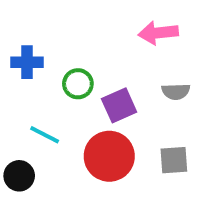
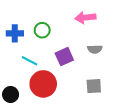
green circle: (78, 84) -> (42, 30), moved
cyan line: (45, 135) -> (30, 61), moved
red circle: (109, 156) -> (43, 84), moved

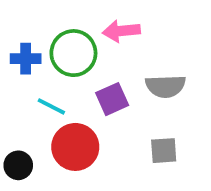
pink arrow: (85, 18) -> (121, 31), moved
green circle: (42, 30) -> (73, 53), size x1.6
gray semicircle: (95, 49) -> (165, 86), size x1.5

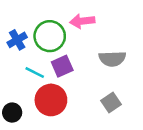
blue cross: (26, 59) -> (17, 40), turned -30
purple square: (112, 99) -> (62, 66), moved
gray square: (164, 151) -> (111, 102), turned -30

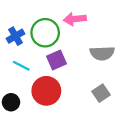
cyan line: (35, 72) -> (21, 66), moved

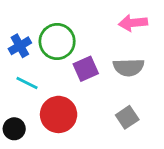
pink arrow: (75, 19) -> (133, 23), moved
purple square: (57, 60) -> (86, 69), moved

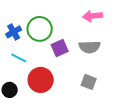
gray square: (127, 117) -> (89, 82), turned -35

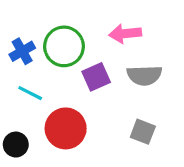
pink arrow: (93, 16) -> (125, 34), moved

